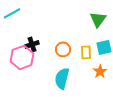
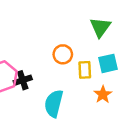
black cross: (32, 44) -> (23, 80), moved
orange circle: (63, 49) -> (63, 54), moved

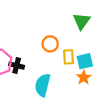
cyan square: (108, 63) -> (85, 61), moved
black cross: (23, 80) -> (17, 66), turned 32

